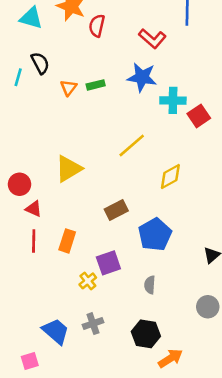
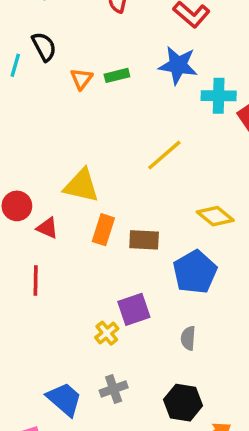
yellow triangle: (68, 169) -> (81, 186), turned 44
yellow diamond: (170, 177) -> (215, 216), moved, turned 68
red triangle: (34, 209) -> (47, 228), moved
brown rectangle: (116, 210) -> (144, 240), turned 30
orange rectangle: (67, 241) -> (103, 230), moved

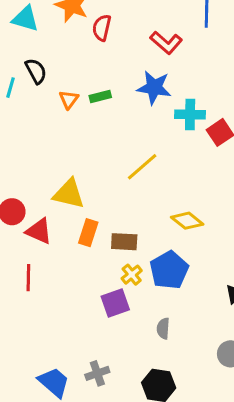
red triangle: (47, 228) -> (39, 231), size x1.4
yellow cross: (107, 333) -> (132, 275), moved

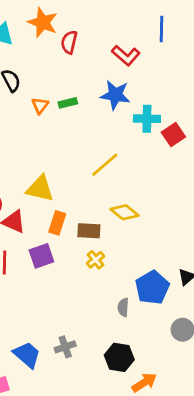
yellow diamond: (187, 221) -> (125, 212), moved
blue pentagon: (169, 270) -> (152, 288), moved
purple square: (115, 303) -> (41, 256), moved

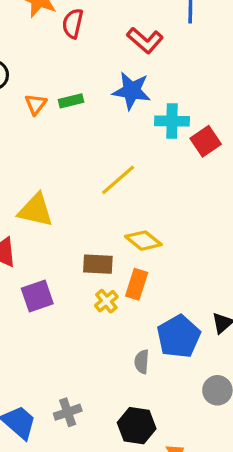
orange rectangle: (57, 223) -> (137, 284), moved

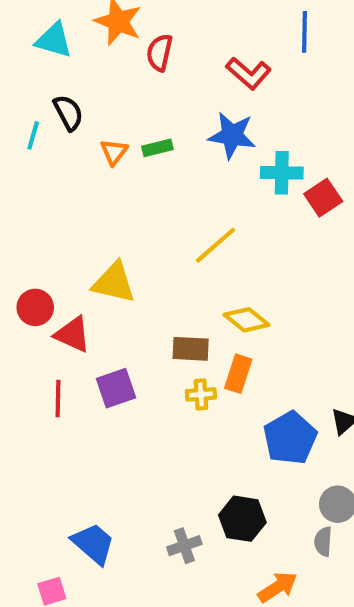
yellow cross: (106, 301) -> (201, 394), turned 35
gray semicircle: (142, 362) -> (323, 541), moved
gray cross: (68, 412) -> (184, 546), moved
black hexagon: (137, 426) -> (242, 519), moved

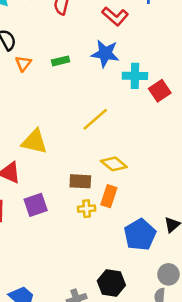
orange triangle: (114, 152) -> (23, 63), moved

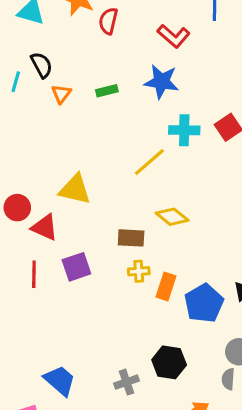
cyan cross: (135, 76) -> (184, 130), moved
orange rectangle: (109, 196) -> (166, 286), moved

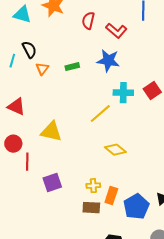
red semicircle: (108, 21) -> (88, 21), moved
red triangle: (45, 227) -> (16, 107), moved
brown rectangle: (131, 238) -> (91, 208), moved
red line: (34, 274) -> (27, 162), moved

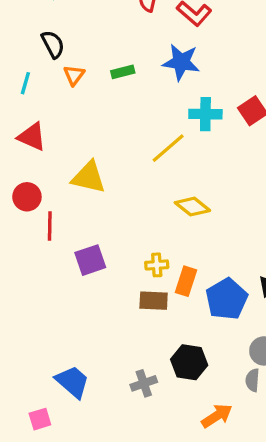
cyan line: (12, 61) -> (25, 83), moved

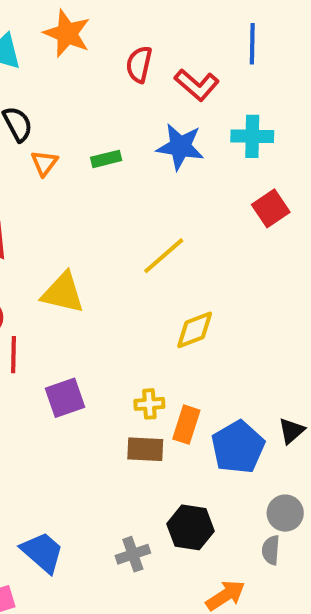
cyan cross: (205, 114) -> (252, 136), moved
yellow diamond: (192, 207) -> (195, 330), turned -60

